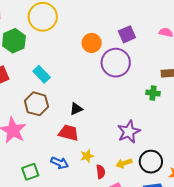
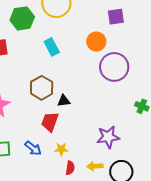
purple square: (127, 34) -> (116, 17), moved
cyan rectangle: (42, 74) -> (52, 47), moved
brown hexagon: (36, 104) -> (42, 88), moved
red trapezoid: (69, 133) -> (50, 122), turned -100

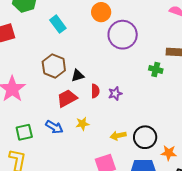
red trapezoid: (50, 122) -> (67, 98), turned 50
purple star: (108, 137) -> (115, 93), moved, size x0.6
red semicircle: (70, 168) -> (95, 91), moved

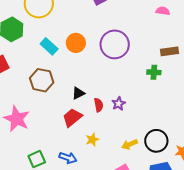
orange circle: (101, 12) -> (76, 43), moved
brown hexagon: (54, 66) -> (42, 80), moved
blue arrow: (54, 127) -> (68, 158), moved

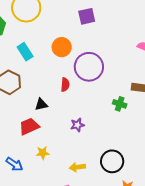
orange circle: (76, 43) -> (62, 47), moved
red semicircle: (99, 105) -> (65, 85), moved
black circle: (156, 141) -> (112, 161), moved

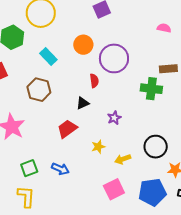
black triangle: (41, 104) -> (83, 103), moved
green cross: (120, 104) -> (151, 89), size x1.5
yellow star: (43, 153) -> (98, 147), moved

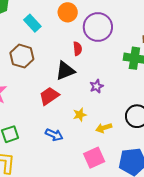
black triangle: (83, 103) -> (65, 71), size x1.5
blue arrow: (60, 169) -> (54, 135), moved

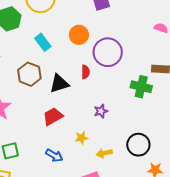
black triangle: (65, 71) -> (59, 84), moved

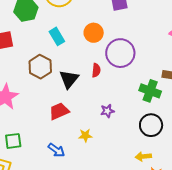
black triangle: (59, 84) -> (69, 79), turned -40
black circle: (138, 145) -> (151, 125), moved
yellow arrow: (104, 153) -> (143, 156), moved

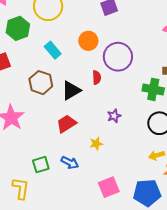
black triangle: (69, 79) -> (71, 90), turned 30
green square: (13, 141) -> (41, 165), moved

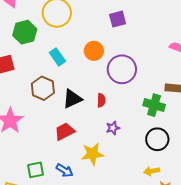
red semicircle: (97, 78) -> (101, 100), moved
yellow star: (96, 144) -> (92, 154), size x1.6

